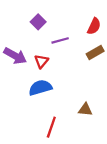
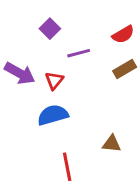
red semicircle: (94, 26) -> (123, 34), turned 35
red line: (51, 127) -> (67, 167), turned -30

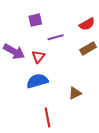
purple square: (50, 29) -> (35, 20), turned 32
brown triangle: (112, 144) -> (75, 93), moved, turned -32

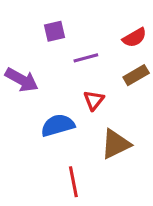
red triangle: (38, 57) -> (94, 100), moved
brown triangle: (75, 93) -> (116, 144), size x1.5

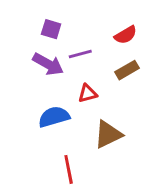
purple square: (55, 31) -> (51, 29), turned 30
purple arrow: (22, 80) -> (48, 64), moved
red triangle: (94, 100) -> (88, 93), turned 36

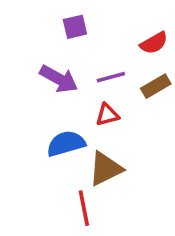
purple square: (51, 29) -> (75, 27), moved, turned -30
purple line: (80, 54) -> (111, 77), moved
brown triangle: (108, 134) -> (105, 169), moved

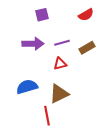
red semicircle: (154, 43) -> (86, 15), moved
purple arrow: (59, 79) -> (33, 44), turned -30
blue semicircle: (66, 144) -> (27, 87), moved

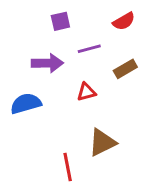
purple line: (62, 43) -> (89, 49), moved
blue semicircle: (27, 87) -> (26, 103), moved
brown triangle: (59, 94) -> (102, 142), moved

